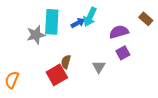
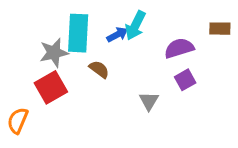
brown rectangle: (146, 19) -> (220, 29), turned -40
brown semicircle: (66, 62) -> (99, 69), moved, turned 112
red square: (57, 75) -> (51, 87), moved

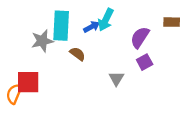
purple semicircle: (179, 48) -> (140, 37), turned -40
red square: (51, 87) -> (28, 82), moved, turned 30

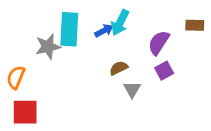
brown semicircle: (78, 54) -> (119, 68), moved, turned -63
red square: (28, 82) -> (25, 112), moved
orange semicircle: (14, 94) -> (16, 77), moved

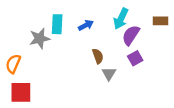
cyan arrow: (120, 23) -> (121, 19), moved
cyan rectangle: (69, 29) -> (57, 24), size x0.7
brown semicircle: (119, 68) -> (98, 56), turned 96

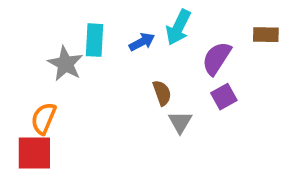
cyan arrow: (121, 19) -> (178, 27), moved
gray star: (40, 38) -> (65, 64), turned -30
orange semicircle: (13, 64) -> (44, 118), moved

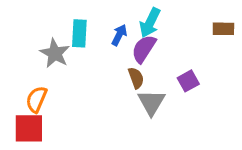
blue arrow: (142, 42) -> (119, 35), turned -35
purple semicircle: (217, 58) -> (144, 49), moved
gray triangle: (180, 122) -> (151, 102), size x1.4

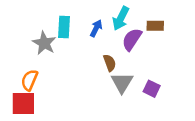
brown rectangle: (223, 29) -> (155, 26), moved
purple semicircle: (144, 49) -> (132, 39), moved
purple square: (188, 81) -> (152, 89), moved, turned -35

